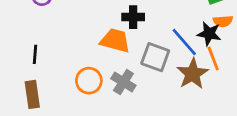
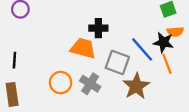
brown star: (193, 74) -> (136, 86), moved

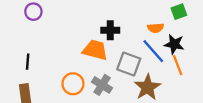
orange semicircle: (175, 32) -> (156, 28), moved

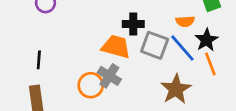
black star: (174, 44) -> (206, 40), turned 30
gray square: (129, 64) -> (155, 45), moved
gray cross: (102, 85) -> (109, 76), moved

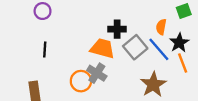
orange semicircle: (185, 21) -> (161, 27), turned 105
gray square: (155, 45) -> (135, 47), turned 30
black line: (39, 60) -> (45, 49), moved

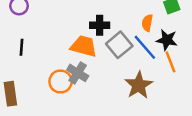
black star: (179, 43) -> (167, 40), turned -30

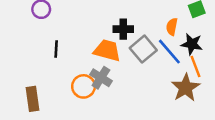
black line: (21, 47) -> (56, 49), moved
brown star: (139, 85) -> (186, 88), moved

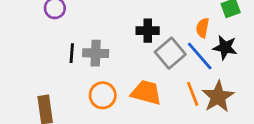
orange trapezoid: (107, 50) -> (146, 93), moved
orange line: (196, 66) -> (193, 94), moved
gray cross: (101, 78) -> (96, 53), moved, turned -30

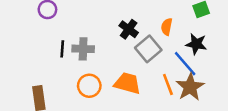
orange semicircle: (203, 28) -> (167, 27), moved
black cross: (148, 31) -> (129, 29), turned 36
blue line: (200, 56) -> (185, 64), moved

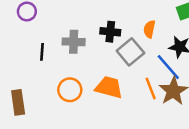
black cross: (129, 29) -> (110, 32), turned -30
gray cross: (83, 49) -> (74, 42), moved

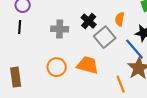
black cross: (110, 32) -> (89, 21), turned 35
black line: (42, 52) -> (20, 27), moved
orange line: (151, 89) -> (121, 84), moved

